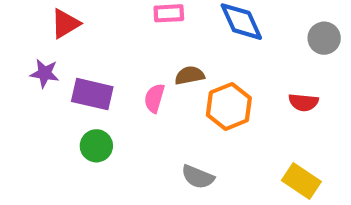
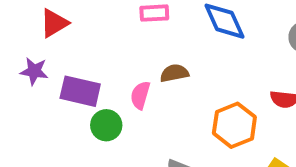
orange hexagon: (229, 106) -> (234, 125), moved
green circle: (96, 146) -> (106, 125), moved

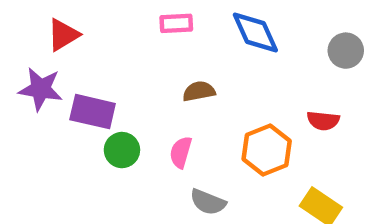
purple star: (34, 71) -> (41, 89), size x1.4
pink semicircle: (140, 95) -> (181, 152), moved

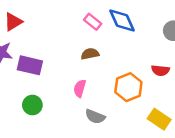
pink rectangle: (176, 23) -> (93, 22), moved, turned 42
green circle: (122, 150) -> (32, 105), moved

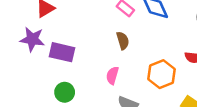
brown semicircle: (90, 54) -> (123, 41), turned 84

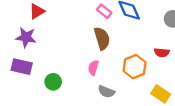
brown semicircle: (123, 41) -> (102, 38), size x1.5
purple rectangle: (62, 52) -> (22, 67), moved

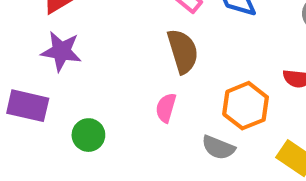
purple star: (26, 37) -> (61, 51), moved
gray semicircle: (106, 92) -> (218, 148), moved

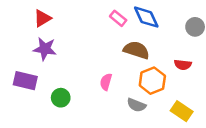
brown semicircle: (183, 51) -> (136, 50), moved, turned -55

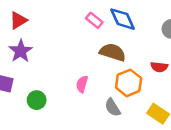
purple star: (45, 49) -> (21, 51), turned 30
gray semicircle: (136, 105) -> (113, 107), turned 36

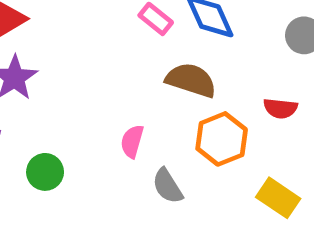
gray semicircle: (113, 107) -> (167, 186), moved

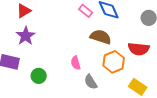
red semicircle: (280, 108) -> (139, 49), size x1.5
pink semicircle: (132, 141) -> (76, 63), turned -32

